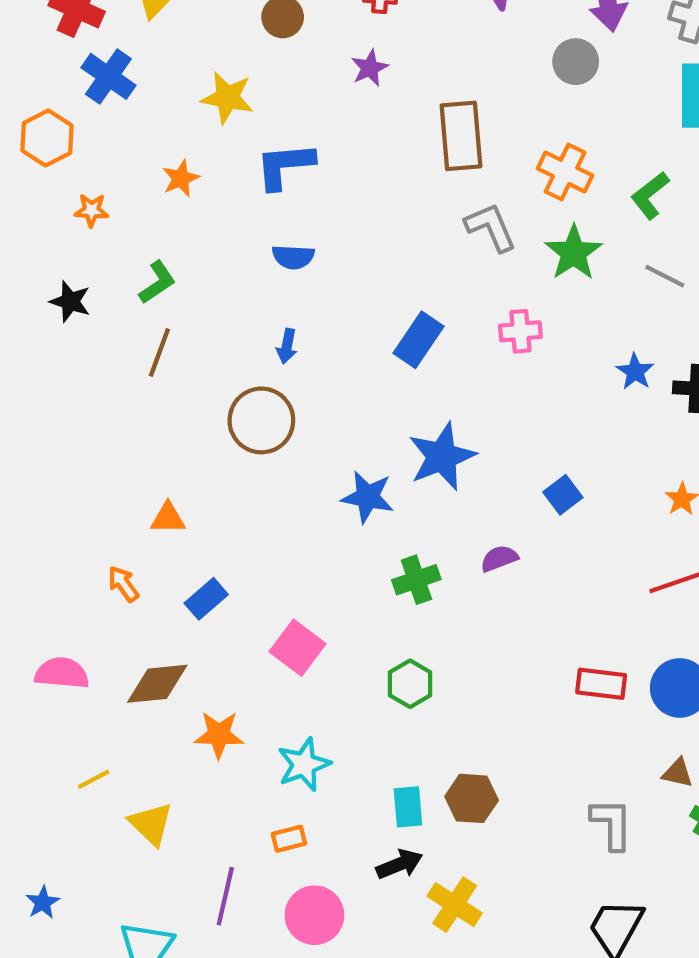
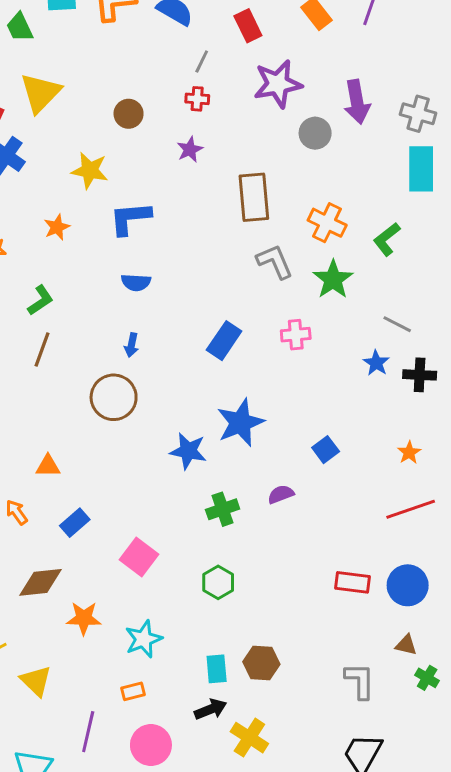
gray circle: (576, 62) -> (315, 133), moved
gray line: (665, 276) -> (397, 324), moved

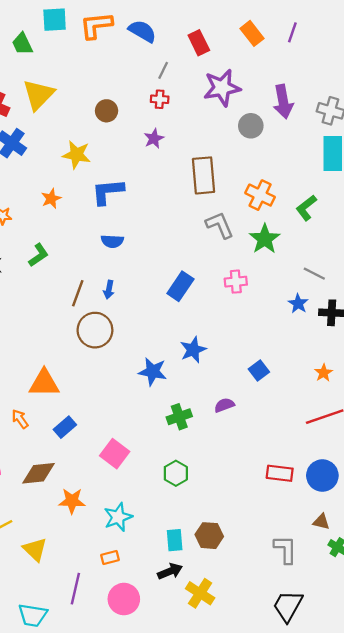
brown line: (42, 350) -> (78, 293), moved
blue star: (240, 423) -> (193, 350), size x0.7
orange triangle: (48, 466) -> (44, 383), size x1.6

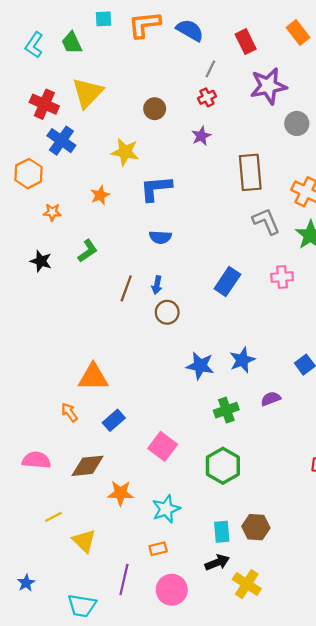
cyan square: (55, 20) -> (103, 19), size x0.7
red cross: (160, 99) -> (207, 97), turned -30
brown circle: (95, 330) -> (167, 312), moved, size x0.7
blue star: (193, 350) -> (242, 360), moved
green hexagon: (176, 473) -> (223, 466), size x1.4

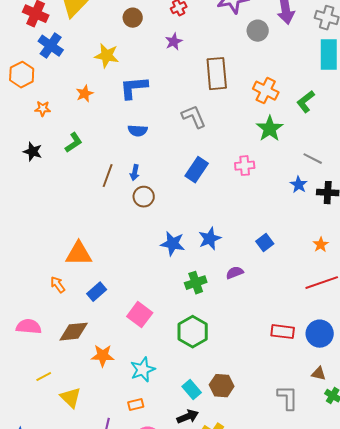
gray L-shape: (266, 221) -> (194, 117), moved
cyan rectangle: (222, 532) -> (192, 390), turned -36

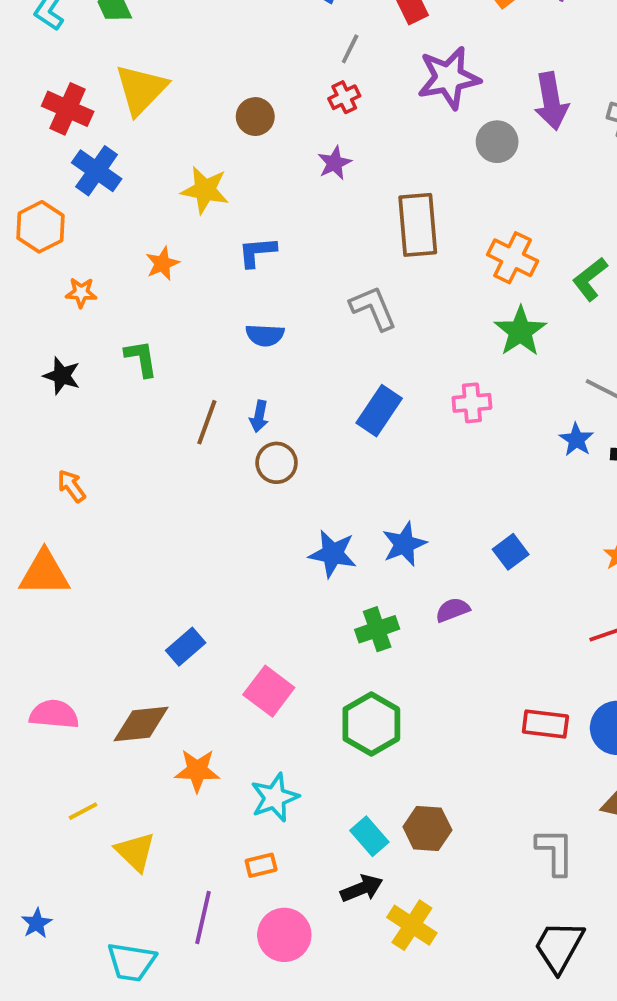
blue L-shape: (134, 88) -> (257, 252), size x0.7
green L-shape: (74, 143) -> (141, 358), turned -65
orange triangle: (79, 254) -> (44, 573), moved
orange arrow: (58, 285) -> (71, 486), moved

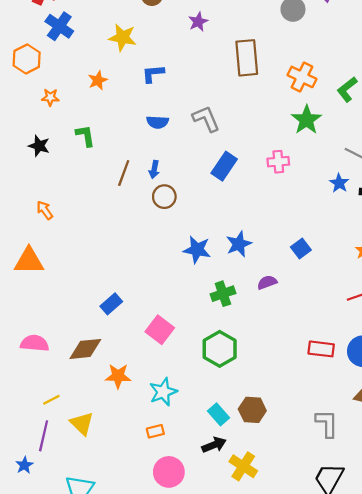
gray L-shape: (373, 308) -> (206, 119), moved
purple line: (203, 917) -> (44, 436), moved

